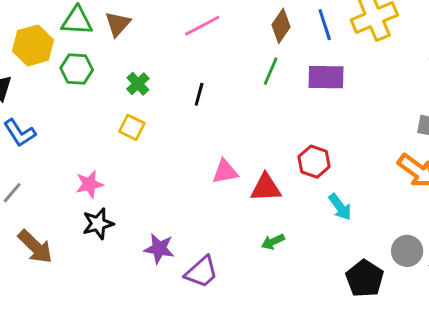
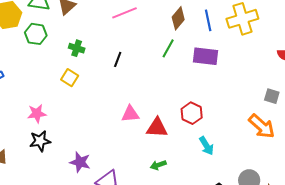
green cross: (138, 84) -> (77, 48), turned -35

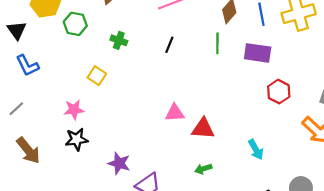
green line: (168, 48) -> (217, 43), turned -30
black line: (118, 59) -> (169, 45), moved
yellow square: (70, 78) -> (97, 76), moved
red hexagon: (192, 113) -> (279, 92), moved

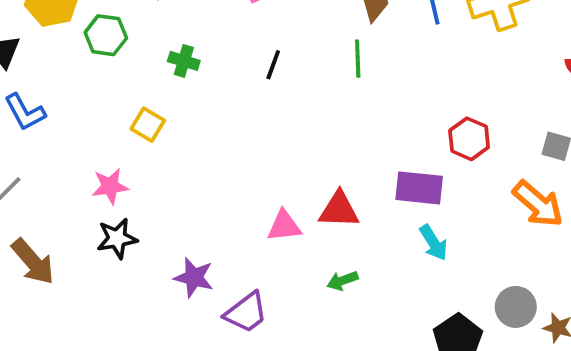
purple rectangle: (258, 53) -> (419, 188), moved
pink triangle: (175, 113) -> (284, 226), moved

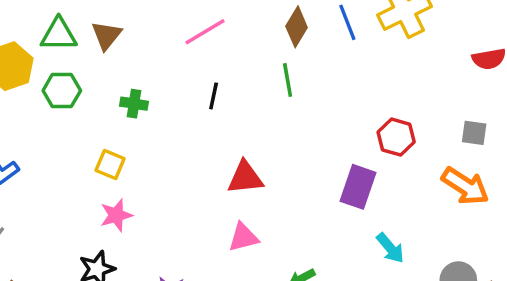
pink star: (110, 186) -> (116, 215), moved
purple rectangle: (419, 188) -> (358, 187), turned -69
red triangle: (339, 210) -> (245, 178), moved
cyan arrow: (433, 243) -> (390, 248), moved

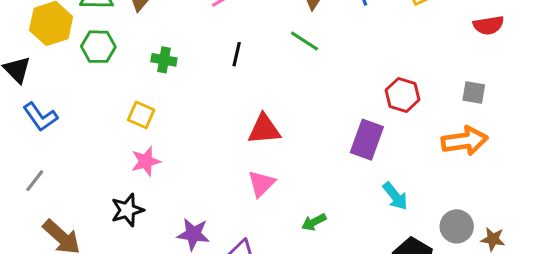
green line: (288, 80) -> (304, 41), turned -48
orange arrow: (465, 186) -> (465, 141), turned -42
pink triangle: (243, 237) -> (261, 184), turned -32

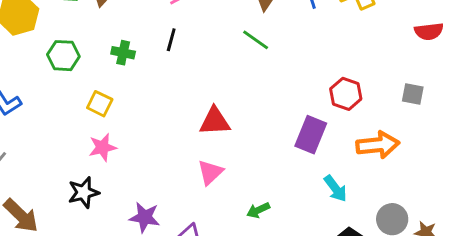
green hexagon: (98, 47) -> (63, 56), moved
black line: (237, 54) -> (171, 40), moved
orange arrow: (465, 141) -> (378, 145), moved

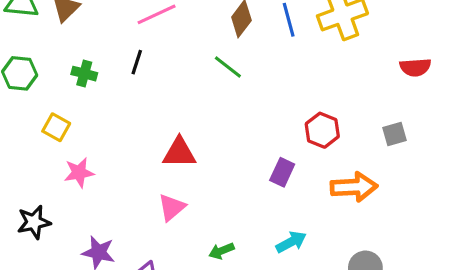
gray square: (413, 94) -> (394, 134), turned -30
purple rectangle: (311, 135) -> (282, 172), size x0.7
pink star: (103, 147) -> (79, 173), moved
cyan arrow: (335, 189) -> (291, 242), moved, turned -84

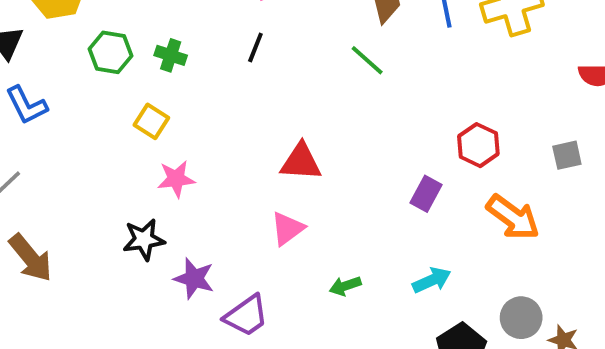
green cross: (84, 74) -> (171, 55), moved
orange arrow: (354, 187) -> (513, 217), turned 36
black star: (34, 222) -> (144, 240), moved

